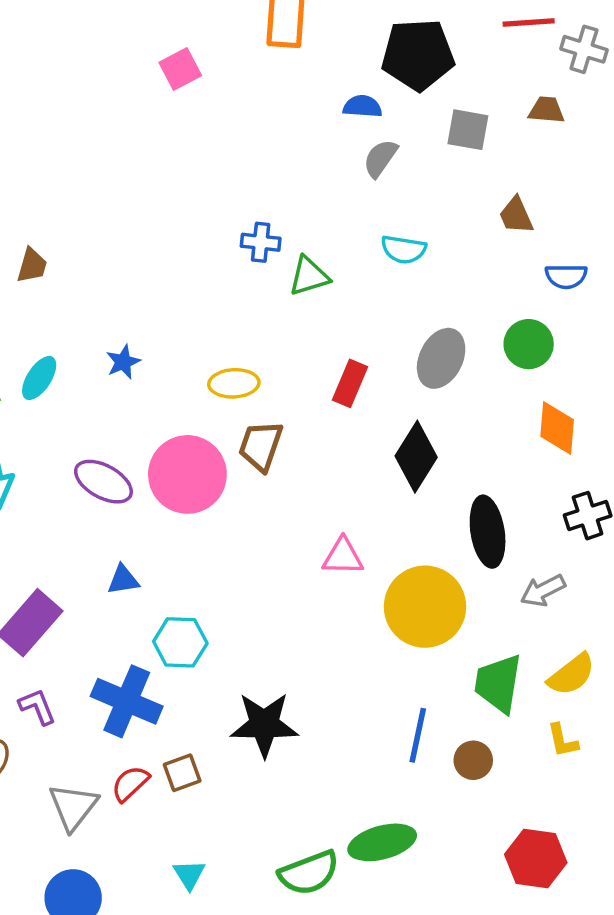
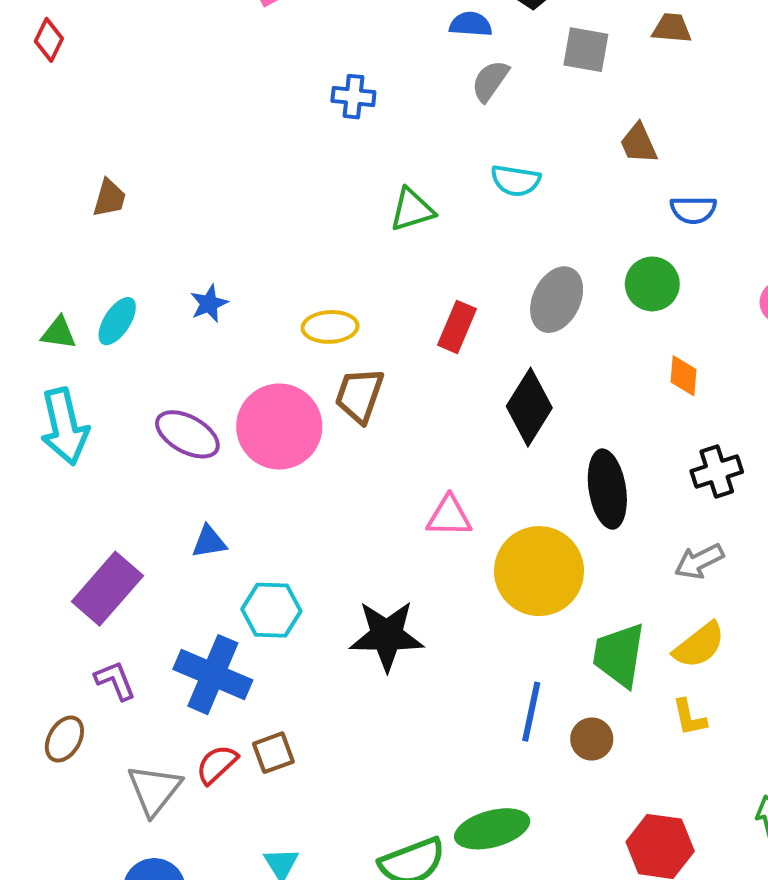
blue cross: (261, 242) -> (353, 97), moved
orange diamond: (557, 428) -> (684, 376), size x0.7
gray arrow: (543, 591) -> (699, 561), moved
black star: (264, 725) -> (387, 636), moved

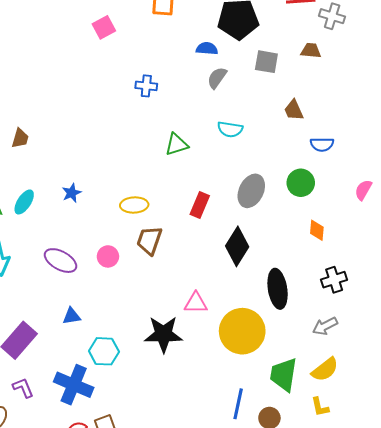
pink circle: (279, 427) -> (108, 256), size x0.5
black star: (387, 636) -> (163, 334), moved

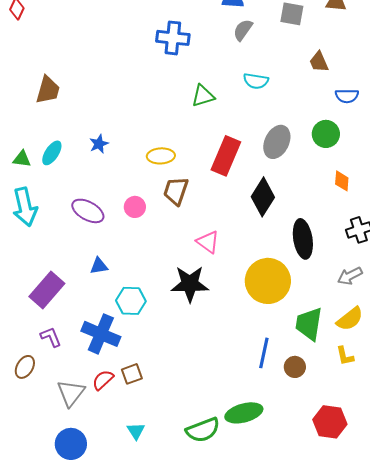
blue cross: (146, 86) -> (173, 38), size x1.5
brown trapezoid: (20, 138) -> (48, 90), size x1.4
red rectangle: (200, 205) -> (226, 156), size x1.5
pink triangle: (196, 303) -> (208, 242), moved, turned 35

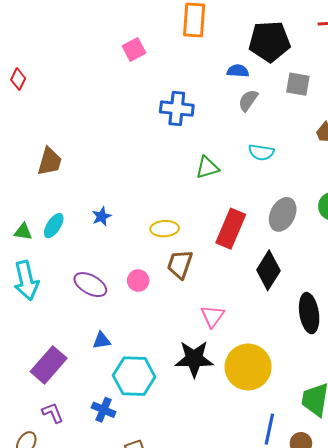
pink triangle: (208, 242) -> (212, 316), turned 30
yellow circle: (268, 281) -> (248, 367), moved
cyan hexagon: (131, 301) -> (134, 376), size x1.4
blue cross: (101, 334) -> (104, 410), size x0.6

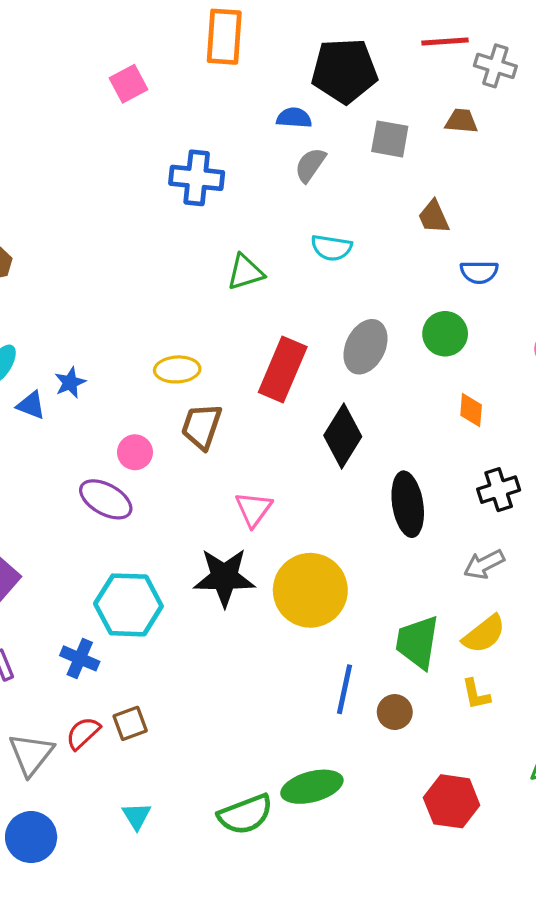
blue star: (102, 216) -> (70, 382), moved
purple ellipse: (90, 285) -> (106, 499), moved
blue triangle: (102, 341) -> (31, 405), moved, turned 30

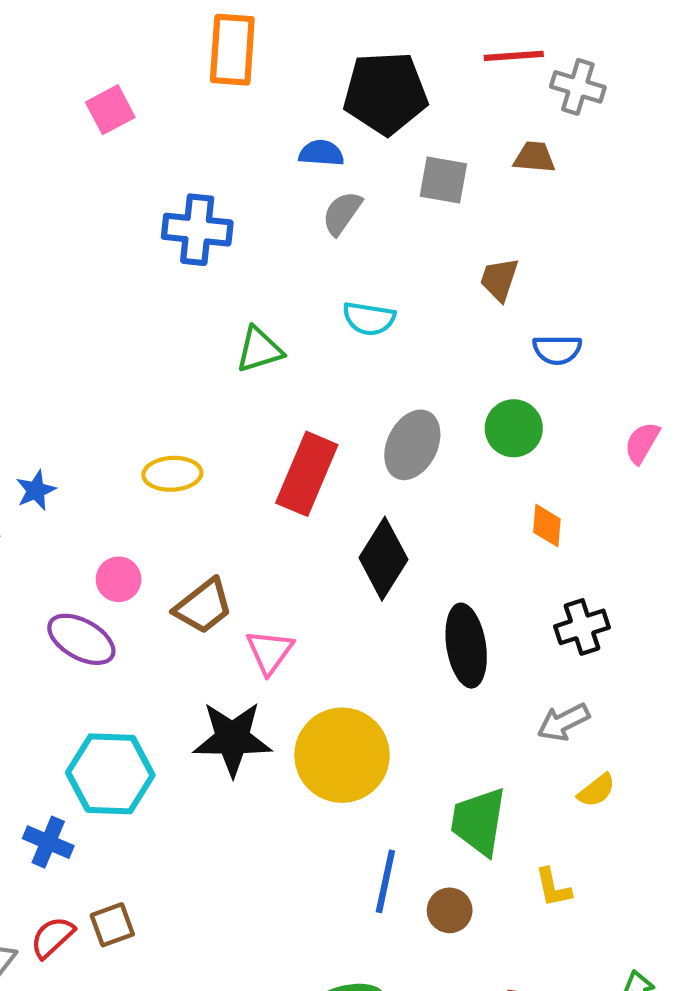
brown trapezoid: (434, 217) -> (499, 279), turned 42
brown trapezoid: (202, 426) -> (203, 606), moved, turned -147
yellow semicircle: (484, 634) -> (596, 790), moved, size x0.7

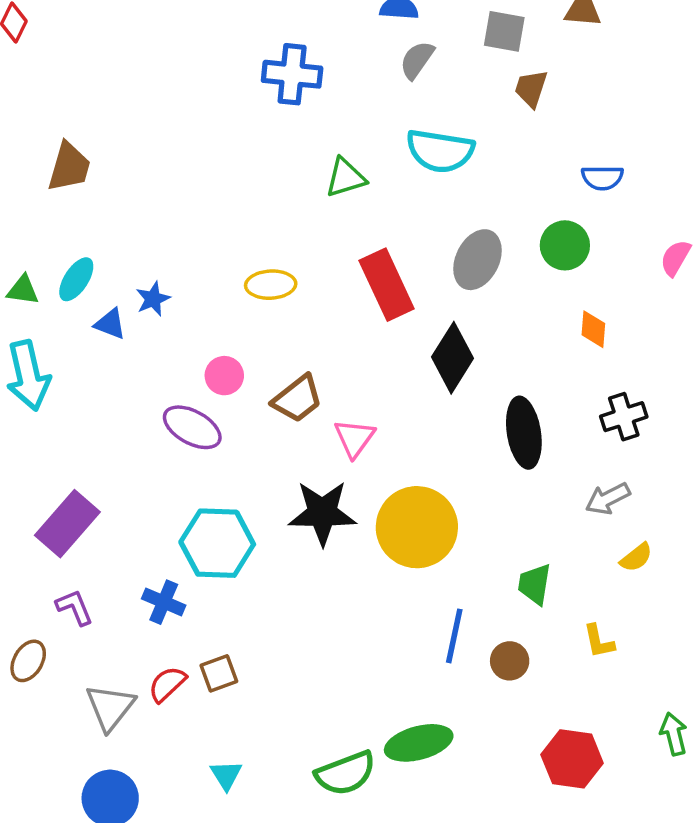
brown trapezoid: (499, 279) -> (531, 88), moved
cyan semicircle: (369, 319) -> (440, 151), size x1.5
red rectangle: (307, 474) -> (387, 285), turned -48
green trapezoid: (479, 821) -> (535, 584), size x0.7

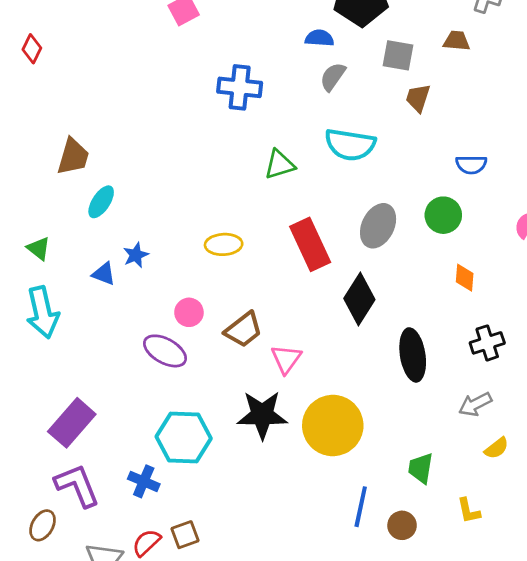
cyan ellipse: (76, 279) -> (101, 202), moved
green triangle: (23, 290) -> (39, 248), turned 30
purple L-shape: (75, 607) -> (77, 485), size x1.6

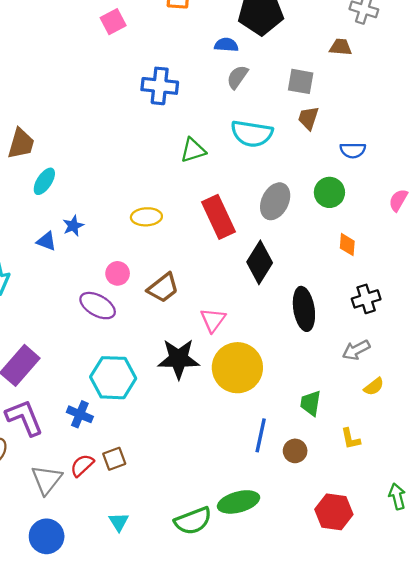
gray square: (398, 55) -> (301, 81), moved
brown trapezoid: (418, 98) -> (308, 118), moved
pink triangle: (286, 359) -> (213, 320), moved

